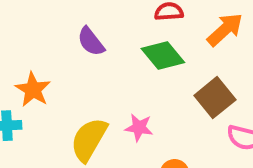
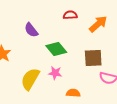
green diamond: (163, 56) -> (56, 49), moved
brown square: (215, 98) -> (93, 58), turned 36

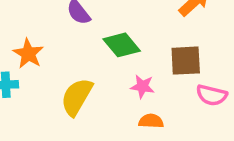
pink star: (55, 73) -> (142, 86), moved

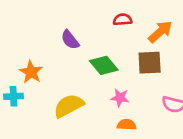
brown square: (186, 61) -> (150, 63), moved
yellow semicircle: (77, 97) -> (69, 106), turned 32

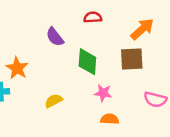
red semicircle: (123, 20) -> (93, 17), moved
green diamond: (104, 65) -> (87, 62), turned 44
yellow semicircle: (69, 106) -> (54, 101), size x0.6

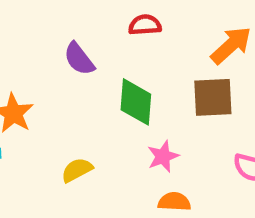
pink star: (103, 93) -> (163, 156), turned -30

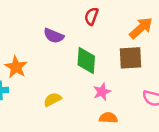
red semicircle: (145, 25) -> (91, 16), turned -66
purple semicircle: (79, 59) -> (54, 36), turned -30

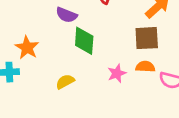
green diamond: (86, 60) -> (84, 41), moved
orange semicircle: (108, 118) -> (145, 67), moved

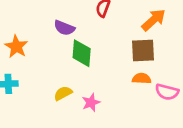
orange star: (27, 48) -> (16, 47), moved
pink star: (117, 73) -> (91, 103), moved

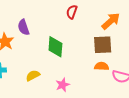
purple semicircle: (64, 28) -> (24, 27), moved, turned 49
yellow semicircle: (63, 93) -> (33, 76), moved

